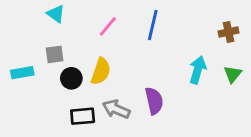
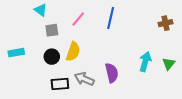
gray square: (55, 54) -> (52, 30), moved
cyan arrow: (198, 70) -> (145, 62), moved
green triangle: (233, 74) -> (169, 64), moved

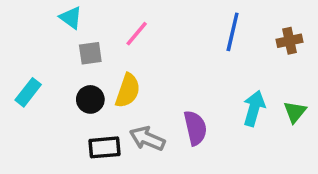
blue line: (111, 18) -> (233, 32), moved
cyan rectangle: (16, 53) -> (28, 92), turned -42

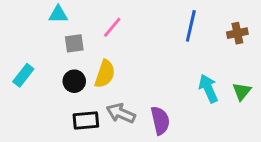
cyan triangle: (71, 18) -> (58, 14), turned -36
cyan arrow: (254, 108) -> (208, 88), turned -40
purple semicircle: (195, 128) -> (160, 121), moved

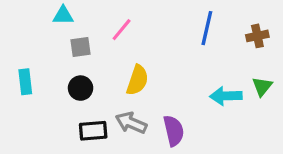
yellow semicircle: (105, 74) -> (137, 80), moved
cyan rectangle: (23, 75) -> (25, 82), turned -45
cyan arrow: (208, 88) -> (226, 96), turned -68
green triangle: (242, 91) -> (262, 86), moved

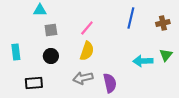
pink line: (122, 30) -> (87, 28), moved
gray arrow: (131, 123) -> (83, 78), turned -36
black rectangle: (93, 131) -> (34, 83), moved

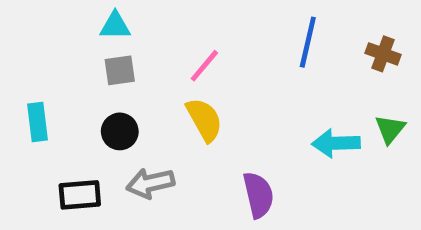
cyan triangle: (40, 10) -> (115, 26), moved
brown cross: (163, 23) -> (383, 54), turned 32
yellow semicircle: (87, 51) -> (204, 120), turned -48
gray arrow: (83, 78) -> (150, 183), moved

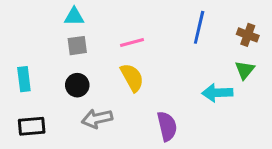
pink line: (204, 66) -> (132, 43), turned 35
green triangle: (390, 129) -> (245, 70), moved
black rectangle: (80, 195) -> (32, 126), moved

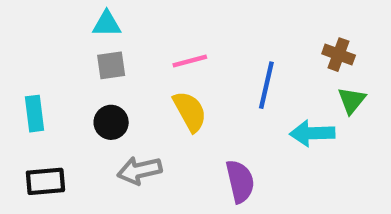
blue line: (199, 27) -> (266, 85), moved
brown cross: (248, 35) -> (339, 55), moved

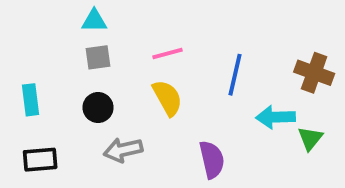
brown cross: (339, 55) -> (314, 73), moved, size x1.4
green triangle: (352, 100) -> (310, 138), moved

